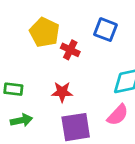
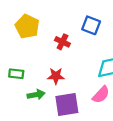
yellow pentagon: (44, 32) -> (27, 26), moved
green arrow: (21, 120) -> (36, 95), moved

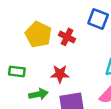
yellow pentagon: (27, 26) -> (38, 35), moved

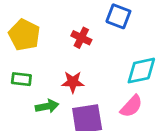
yellow pentagon: (38, 35) -> (24, 35), moved

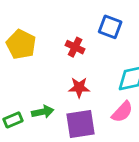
green rectangle: (21, 79) -> (13, 120), moved, turned -30
red star: (73, 82) -> (79, 88), moved

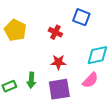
green arrow: (43, 112) -> (31, 80), turned 105

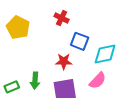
blue square: (81, 17) -> (80, 41), moved
red cross: (55, 32) -> (62, 18), moved

